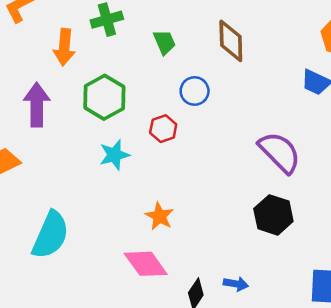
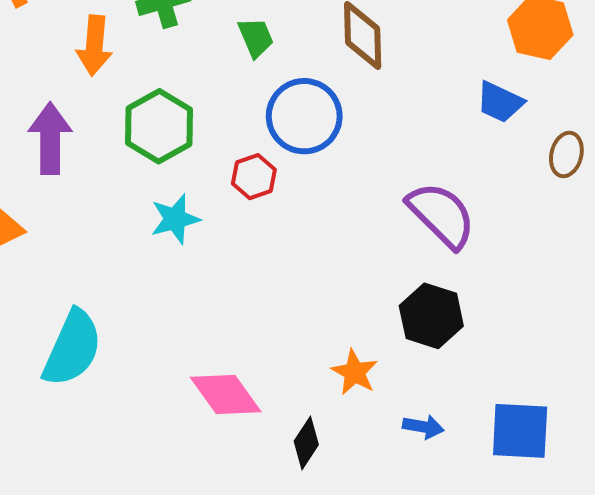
blue circle: (195, 91) -> (304, 116), size x1.6
orange star: (159, 216) -> (355, 372), moved
blue arrow: (236, 284) -> (423, 427), moved

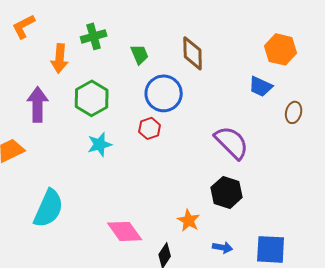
red hexagon: (254, 177) -> (150, 128), moved

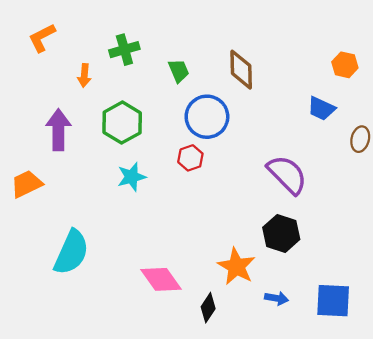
orange hexagon: (281, 49) -> (345, 65), size x0.7
orange arrow: (60, 58) -> (84, 75), size x0.7
orange star: (189, 220) -> (236, 266), size x1.4

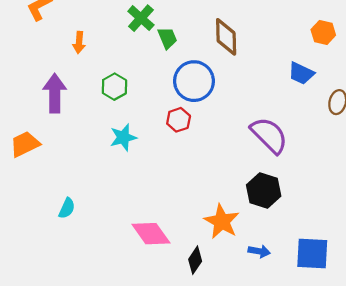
green cross: (124, 50) -> (141, 18), moved, turned -32
green hexagon: (122, 123) -> (114, 87), size x0.7
cyan semicircle: (71, 252) -> (67, 208), size x0.5

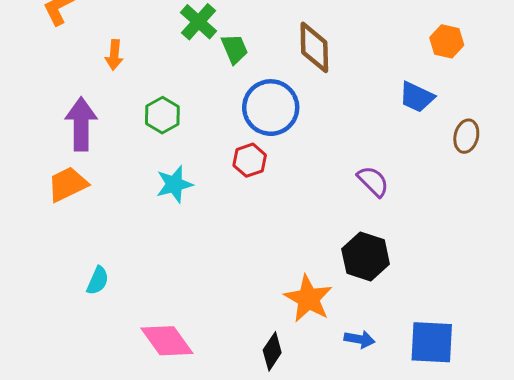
purple semicircle: (269, 135) -> (373, 181), size x0.6
orange trapezoid: (25, 144) -> (68, 184), moved
pink diamond: (151, 234) -> (167, 341), moved

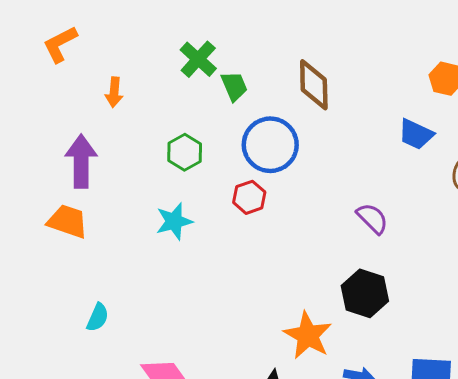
green hexagon: (162, 115) -> (185, 152), moved
orange trapezoid: (68, 184) -> (68, 221), turned 45

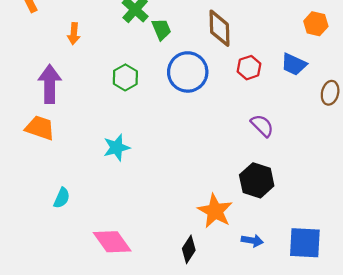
red hexagon: (249, 197) -> (249, 68), moved
cyan star: (174, 221) -> (117, 148), moved

